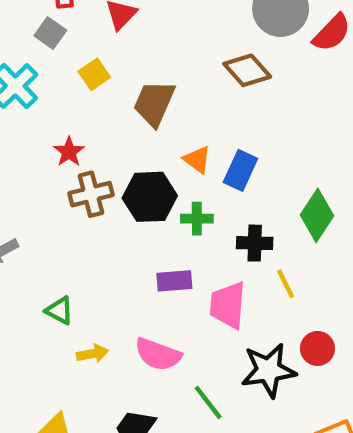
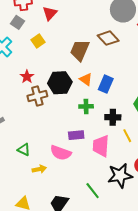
brown trapezoid: (154, 103) -> (80, 50), moved
black hexagon: (150, 197) -> (60, 83), moved
pink semicircle: (158, 354) -> (61, 153), moved

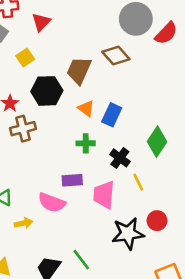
black hexagon: (60, 83) -> (47, 91), moved
black cross: (113, 117) -> (120, 158), turned 35
green line: (93, 191) -> (81, 260), moved

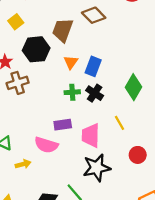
orange triangle: (86, 108) -> (71, 62), turned 32
black cross: (120, 158) -> (95, 93), moved
black star: (128, 233) -> (97, 168), moved

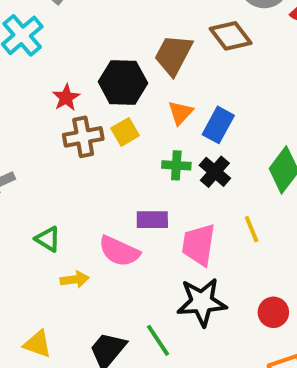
yellow square: (16, 22) -> (125, 132), moved
red circle: (138, 155) -> (273, 312), moved

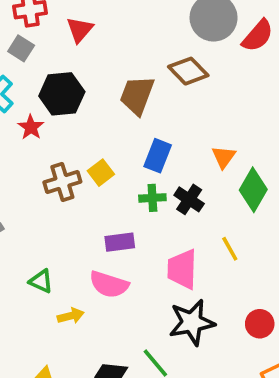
black hexagon: (123, 82) -> (62, 94), moved
red star: (66, 98) -> (31, 127), moved
orange triangle: (180, 113) -> (224, 157), moved
blue rectangle: (218, 125) -> (158, 156), moved
purple rectangle: (152, 220) -> (120, 242), moved

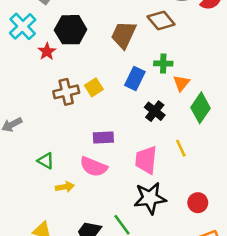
green cross: (152, 198) -> (163, 64), moved

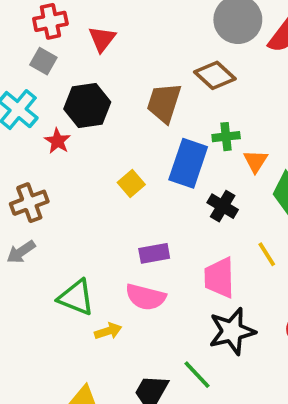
blue rectangle: (135, 78) -> (188, 163), size x1.4
brown cross: (66, 92) -> (29, 203), moved
green triangle: (46, 161) -> (76, 297), size x1.5

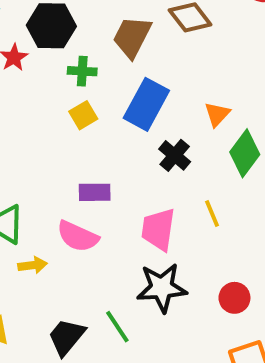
green cross: (226, 137) -> (82, 71), moved

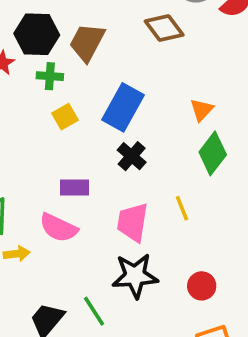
brown trapezoid: (132, 37) -> (87, 42), moved
green cross: (82, 71) -> (50, 76), moved
orange triangle: (217, 114) -> (202, 110), moved
black cross: (175, 155) -> (132, 156), moved

